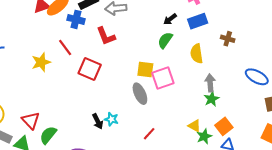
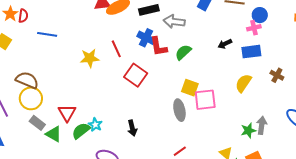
blue cross: (76, 19) -> (146, 38), moved
green semicircle: (165, 40) -> (183, 52), moved
yellow semicircle: (197, 54) -> (243, 83), turned 30
gray arrow: (210, 83) -> (262, 125), moved
cyan star: (111, 119) -> (95, 125), moved

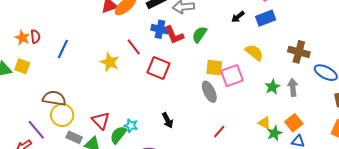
blue line: (47, 34) -> (63, 49), turned -60
yellow star: (90, 58) -> (110, 62), turned -30
brown cross: (277, 75) -> (299, 52), moved, size x1.5
yellow semicircle: (243, 83) -> (254, 52), moved, turned 108
green star: (248, 131) -> (272, 87), moved

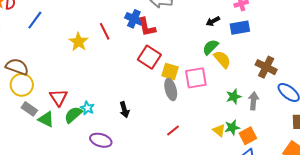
green semicircle: (199, 35) -> (210, 47), moved
red square: (159, 68) -> (149, 57), moved
yellow square: (214, 68) -> (170, 71), moved
green star: (274, 133) -> (232, 128), moved

